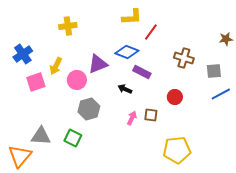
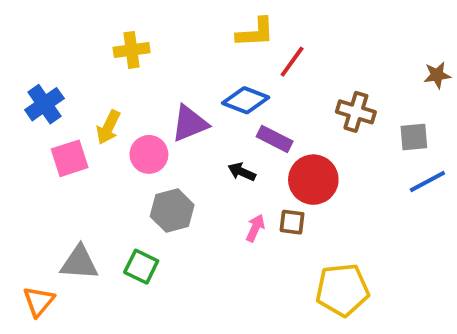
red circle: (175, 97) -> (313, 180), moved, size x1.6
orange triangle: (20, 156) -> (39, 301), size x0.7

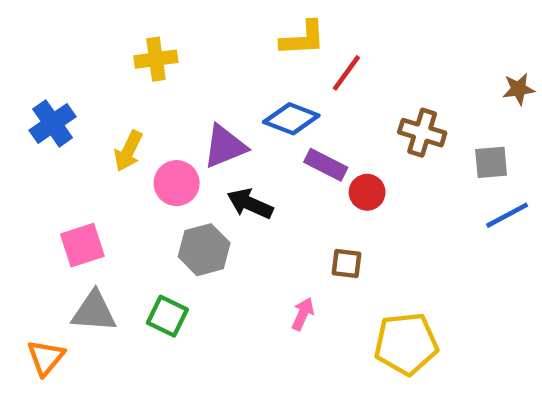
pink square: (70, 158) -> (82, 245), moved
black arrow: (242, 172) -> (250, 204), moved, size x1.4
red circle: (313, 180) -> (367, 192), moved, size x0.6
pink arrow: (255, 228) -> (303, 314), moved

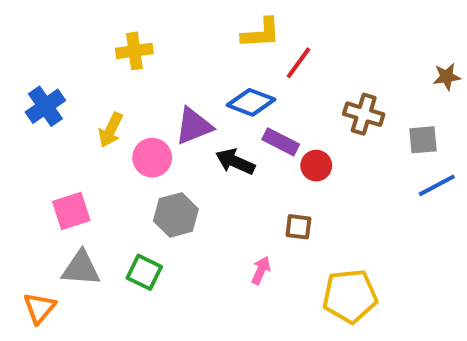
black arrow: (250, 204) -> (235, 162), moved

